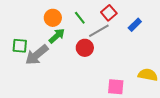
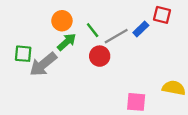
red square: (109, 13) -> (162, 15), moved, turned -35
green line: (80, 18) -> (93, 30), moved
blue rectangle: (135, 25) -> (141, 29), moved

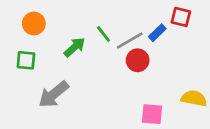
orange circle: (62, 21) -> (34, 24), moved
red circle: (100, 56) -> (138, 60), moved
gray arrow: (43, 64) -> (54, 94), moved

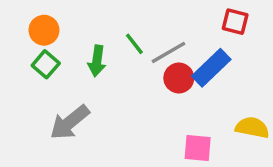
blue rectangle: (157, 33) -> (211, 68), moved, size x1.6
green arrow: (75, 47) -> (97, 61), turned 140
green square: (26, 60) -> (46, 64), moved, turned 36

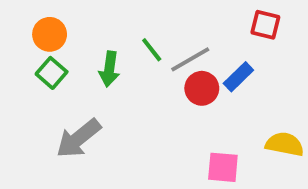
blue rectangle: (211, 68) -> (238, 77), size x0.7

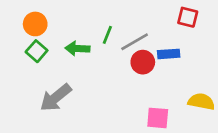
green line: (152, 50) -> (107, 35), turned 60
green arrow: (109, 69) -> (77, 49), turned 85
blue rectangle: (238, 77) -> (169, 54), turned 40

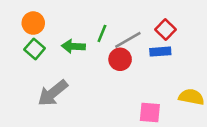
red square: (188, 17) -> (165, 30), moved, turned 30
red circle: (143, 62) -> (120, 59), moved

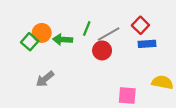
orange circle: (33, 23) -> (42, 33), moved
blue rectangle: (160, 52) -> (147, 44), moved
gray arrow: (53, 93) -> (45, 79), size x0.7

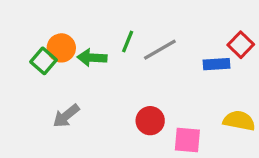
red square: (140, 25) -> (241, 45), moved
red circle: (102, 50) -> (150, 121), moved

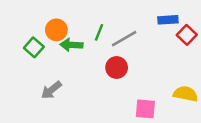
orange circle: (61, 48) -> (56, 30), moved
blue rectangle: (216, 64) -> (168, 20), moved
red circle: (150, 121) -> (117, 67), moved

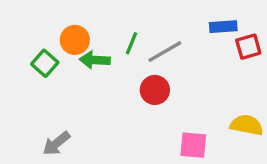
red square: (187, 35) -> (248, 47), turned 30
gray arrow: (51, 90) -> (56, 143), moved

